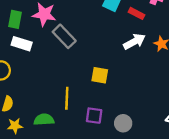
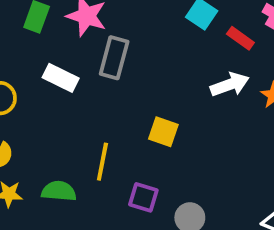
gray rectangle: (64, 36) -> (114, 58), turned 50
white rectangle: (22, 44) -> (61, 78), moved

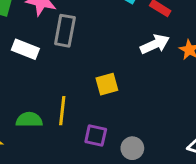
yellow square: (163, 132) -> (107, 84), turned -30
green semicircle: (59, 191) -> (29, 120), moved

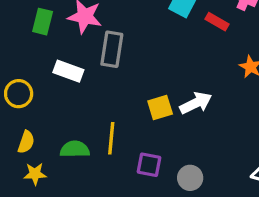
white arrow: (155, 44) -> (196, 103), moved

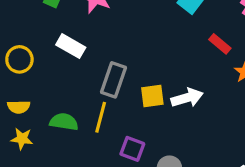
red rectangle: (217, 22) -> (220, 44), moved
gray rectangle: (112, 49) -> (114, 80), moved
yellow semicircle: (26, 142) -> (19, 107), turned 60

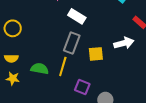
white rectangle: (71, 46) -> (77, 16), moved
white arrow: (187, 98) -> (124, 43), moved

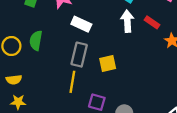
white arrow: (124, 43) -> (127, 21), moved, turned -72
green semicircle: (40, 69) -> (36, 41), moved, turned -84

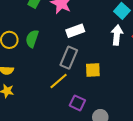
white rectangle: (81, 24) -> (75, 31), turned -54
yellow line: (72, 82) -> (59, 81), turned 30

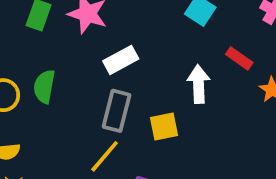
white arrow: (117, 35) -> (199, 84), moved

